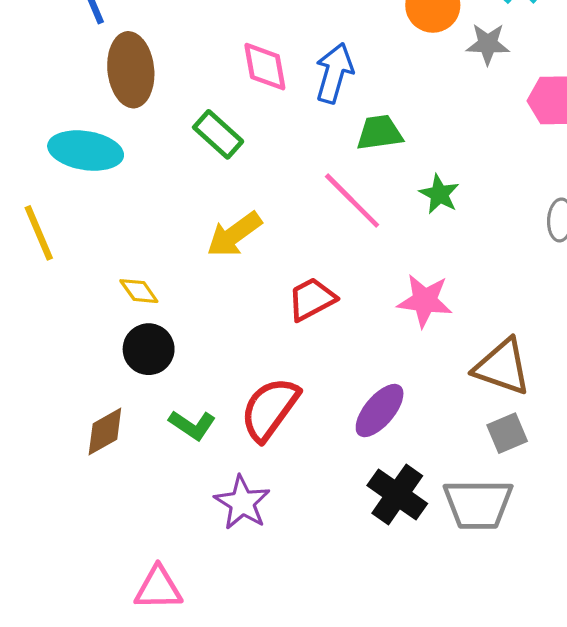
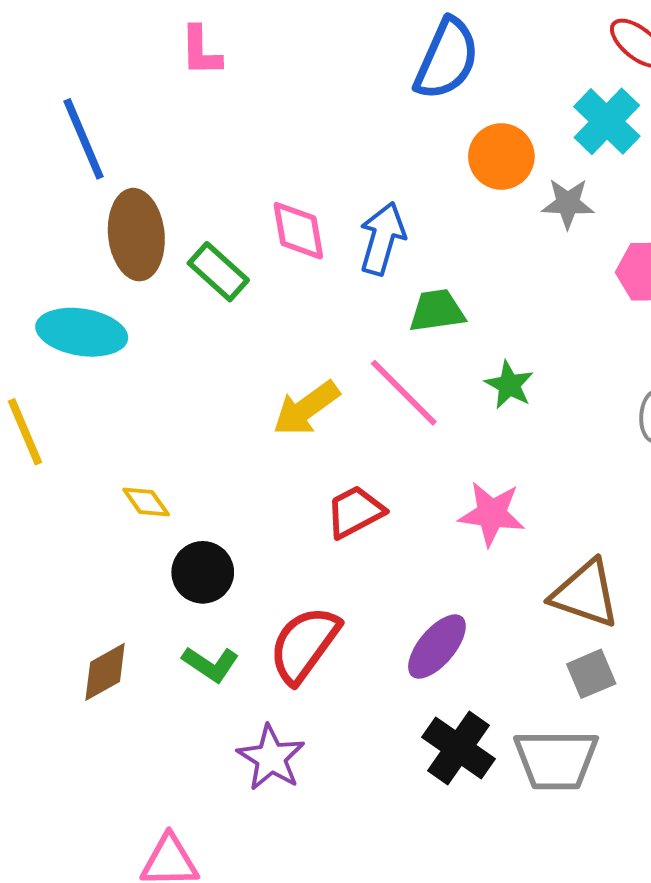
green rectangle: (218, 134) -> (218, 272), moved
yellow arrow: (234, 234) -> (306, 408), moved
black circle: (149, 349) -> (203, 572), moved

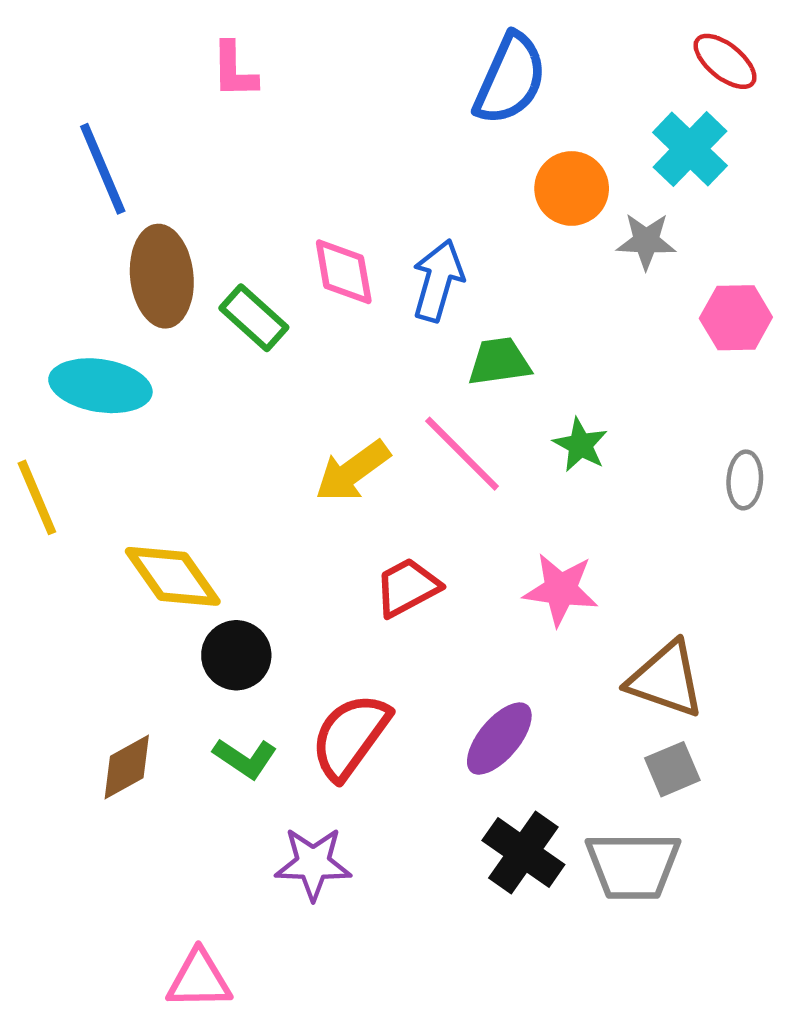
yellow diamond: (146, 502) -> (173, 576), size x1.8
purple star: (271, 758) -> (313, 863), turned -30

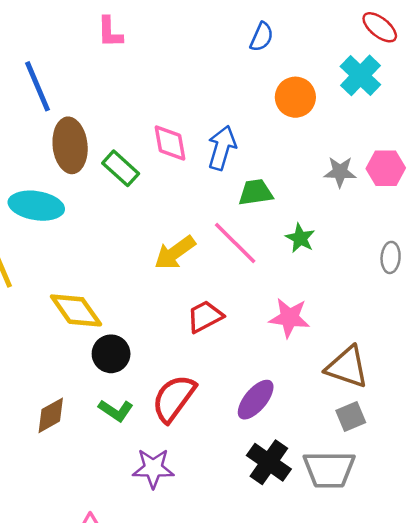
blue semicircle: (510, 79) -> (262, 37), size x0.6
gray star: (646, 241) -> (340, 172), moved

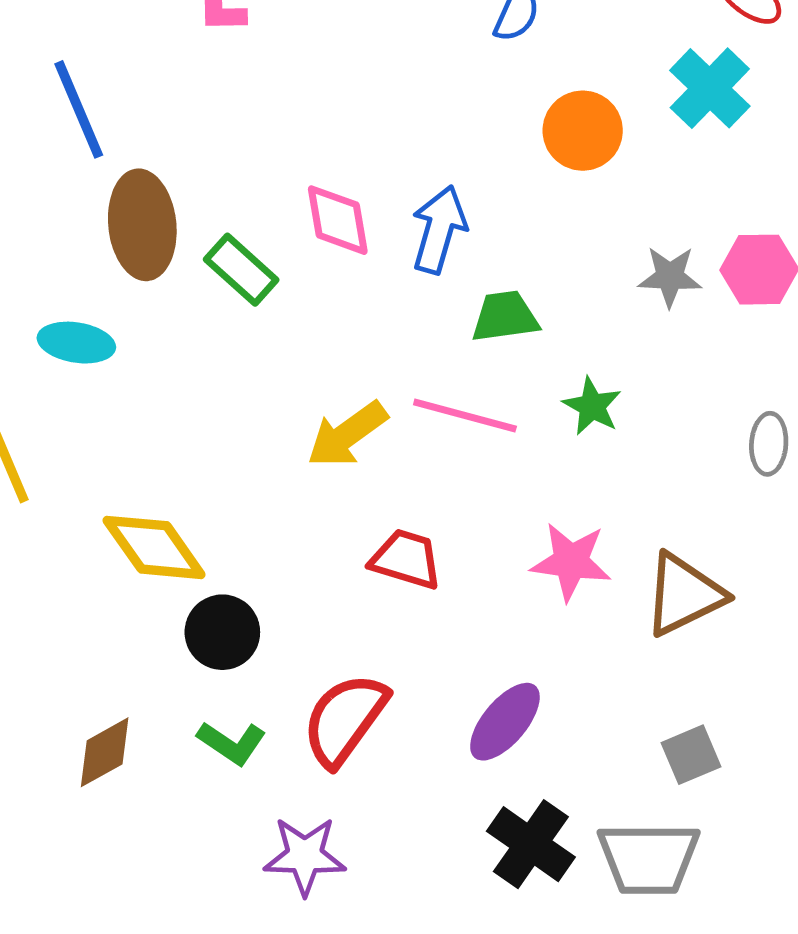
cyan ellipse: (36, 206) -> (76, 343), size x0.7
pink line: (235, 243) -> (465, 416), turned -30
red trapezoid: (205, 316) -> (406, 559), turned 45
brown triangle: (347, 367) -> (684, 595), moved, turned -45

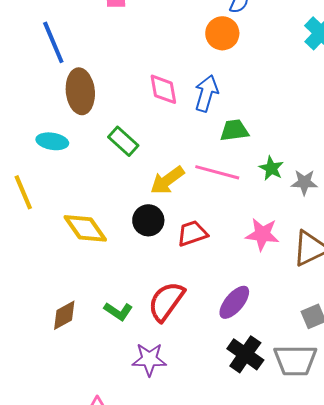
orange circle: (583, 131) -> (222, 33), moved
green rectangle: (241, 270) -> (123, 141), moved
gray star: (670, 277) -> (304, 182), moved
red trapezoid: (406, 559) -> (192, 233), turned -36
black circle: (222, 632) -> (148, 220), moved

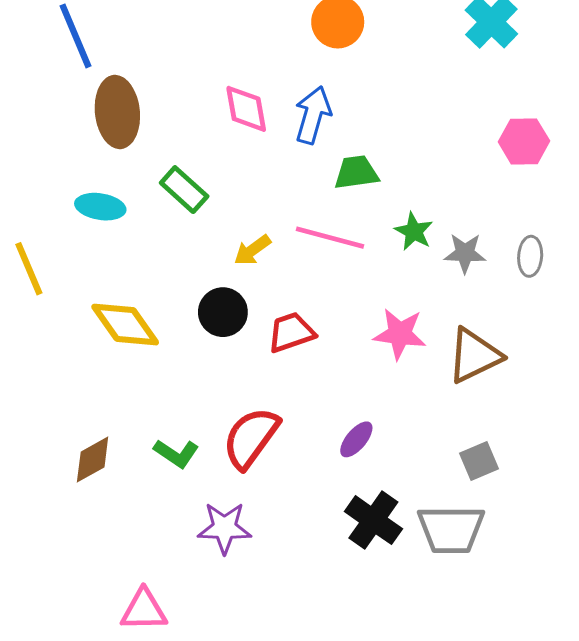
cyan ellipse: (52, 141) -> (100, 207), moved
yellow arrow: (167, 180) -> (252, 250), size x0.7
purple ellipse: (234, 302) -> (356, 439), size x0.7

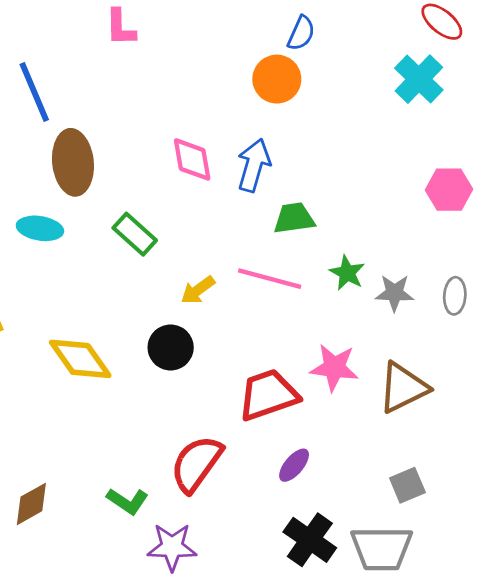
cyan ellipse: (100, 207) -> (40, 228), moved
red trapezoid: (291, 332) -> (268, 395), moved, size x1.4
green L-shape: (176, 453) -> (128, 501), moved
brown diamond: (93, 460) -> (31, 504), moved

